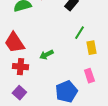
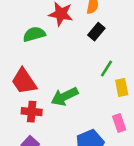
green arrow: (46, 55) -> (65, 96), size x1.5

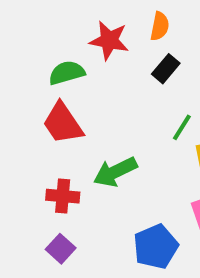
red trapezoid: (24, 81) -> (63, 123), moved

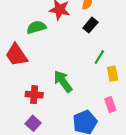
red trapezoid: (63, 123) -> (16, 55), moved
green arrow: (115, 172) -> (63, 81), turned 80

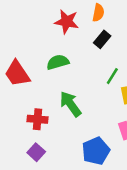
green semicircle: (36, 27) -> (58, 62), moved

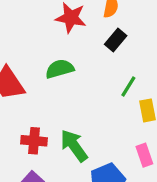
green arrow: (70, 104) -> (74, 146), moved

